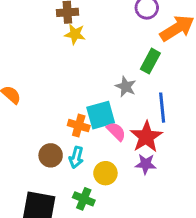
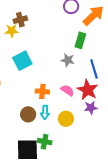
yellow star: (75, 34) -> (12, 31), moved
cyan square: (101, 115) -> (22, 61), moved
green cross: (84, 199) -> (45, 142), moved

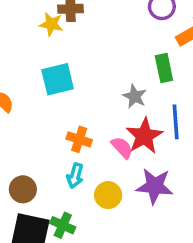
green rectangle: (80, 40) -> (164, 68), turned -42
red star: (88, 90) -> (144, 136), moved
purple star: (91, 108) -> (155, 186), size x1.5
brown circle: (28, 114) -> (23, 189), moved

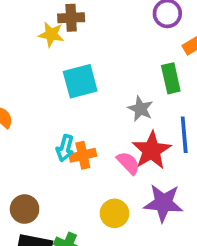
cyan square: (58, 79) -> (80, 81), moved
orange cross: (79, 139) -> (83, 155), turned -30
cyan arrow: (75, 176) -> (65, 148), moved

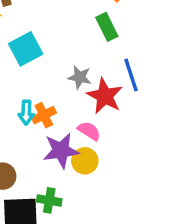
gray star: (140, 109) -> (80, 77), moved
pink semicircle: (128, 163) -> (89, 131), moved
purple star: (163, 203) -> (61, 151), moved

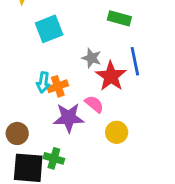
green rectangle: (107, 27) -> (119, 18), turned -55
yellow circle: (85, 161) -> (117, 132), moved

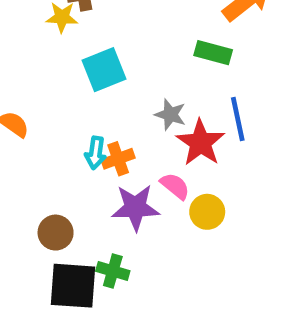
yellow circle: (117, 132) -> (207, 212), moved

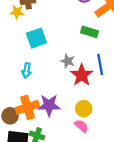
cyan arrow: (95, 153) -> (27, 70), moved
orange cross: (118, 159) -> (27, 107), moved, size x1.5
pink semicircle: (175, 186) -> (81, 126), moved

